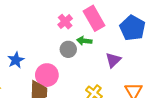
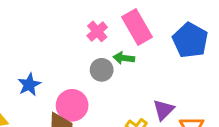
purple triangle: (113, 60) -> (164, 110), moved

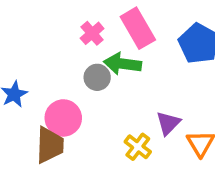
green arrow: (124, 58) -> (123, 64), size x1.5

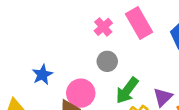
green arrow: (123, 64) -> (127, 90), moved, turned -60

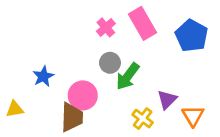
green arrow: (127, 90) -> (128, 76), moved

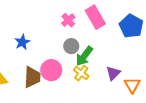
blue star: (43, 76) -> (22, 42), moved
brown trapezoid: (72, 117) -> (32, 77), moved
yellow cross: (143, 119) -> (81, 73), moved

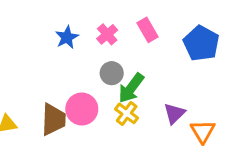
pink rectangle: (95, 17) -> (148, 30), size x0.7
blue star: (22, 42) -> (67, 37), moved

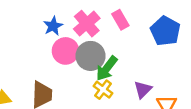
pink cross: (107, 34) -> (87, 24), size x1.5
gray circle: (112, 73) -> (90, 56), size x1.5
pink circle: (82, 109) -> (66, 51), moved

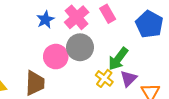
pink circle: (66, 51) -> (56, 57), moved
green arrow: (107, 68) -> (118, 59), moved
yellow cross: (103, 90) -> (104, 78), moved

